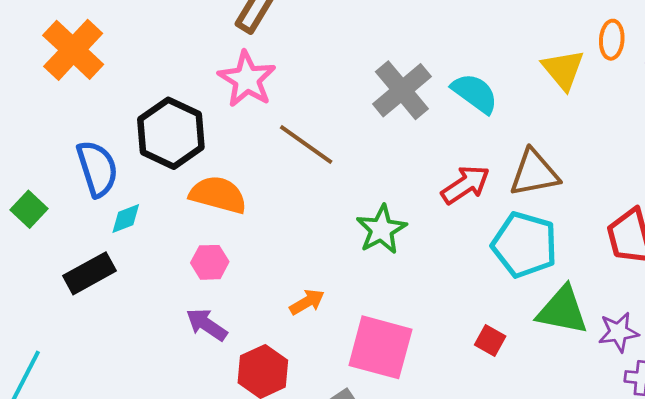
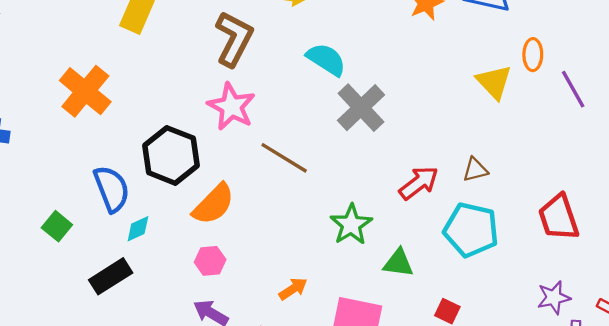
cyan semicircle: (475, 93) -> (326, 59), moved
brown triangle: (534, 173) -> (475, 170), size x0.6
orange semicircle: (218, 195) -> (213, 204), turned 123
green triangle: (563, 310) -> (398, 263), moved, size x0.7

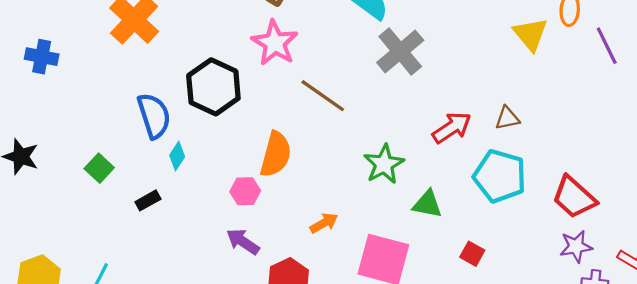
orange semicircle: (213, 204) -> (276, 154), moved, turned -33
red trapezoid: (559, 217) -> (574, 197), moved, turned -33
green square: (57, 226) -> (99, 168), moved
cyan diamond: (138, 229) -> (177, 156), turned -36
black rectangle: (111, 276) -> (148, 200), size x0.6

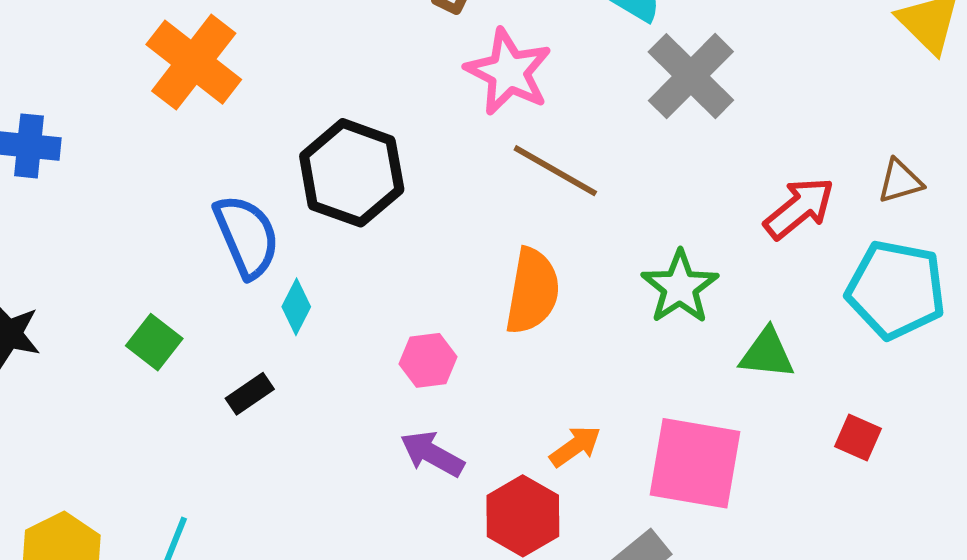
pink star: (275, 43) -> (509, 72), moved
orange semicircle: (276, 154) -> (532, 291), moved
orange arrow: (324, 223) -> (575, 446), moved

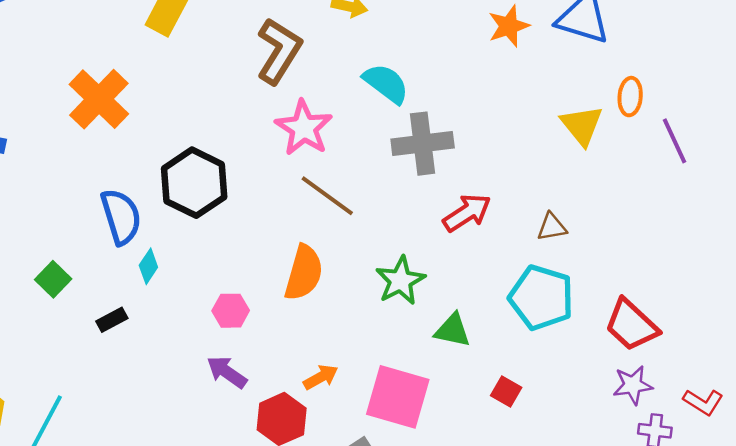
gray cross: (691, 76) -> (423, 144), turned 32
red arrow: (799, 208) -> (467, 213), moved

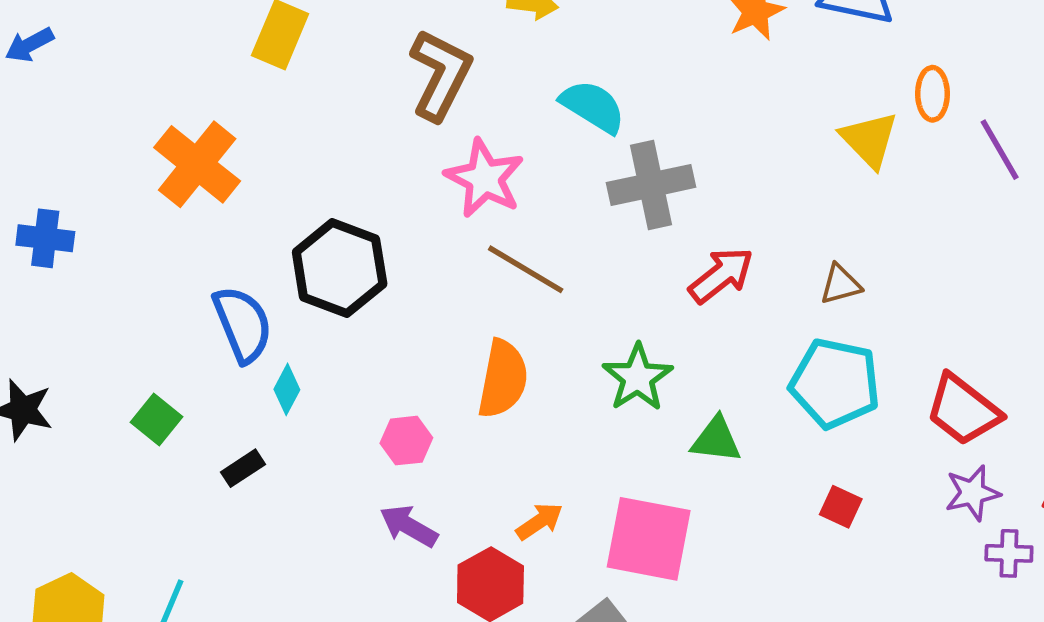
red square: (506, 392) -> (841, 507), moved

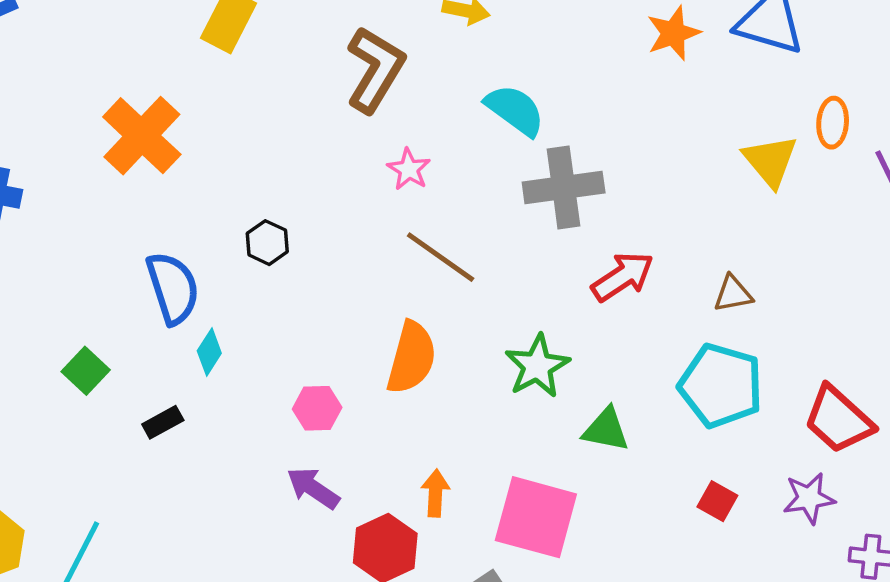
pink star: (485, 178) -> (409, 169), size x0.6
black hexagon: (340, 268) -> (267, 243), size x0.5
purple star: (972, 493) -> (809, 498), moved
orange arrow: (539, 521) -> (435, 493), turned -57

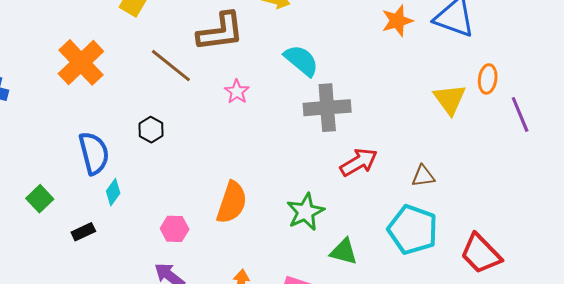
brown L-shape: (375, 70) -> (221, 32), turned 48
brown line: (441, 257) -> (171, 66), moved

